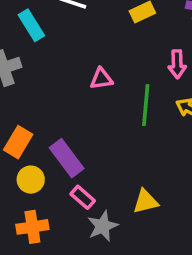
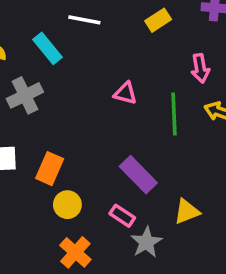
pink triangle: (101, 79) -> (125, 93), turned 30
purple rectangle: (67, 158) -> (138, 175), moved
orange cross: (32, 227) -> (75, 252), turned -32

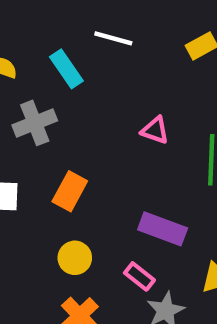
orange rectangle: (50, 169) -> (70, 191), moved
purple rectangle: (138, 175) -> (163, 229), turned -30

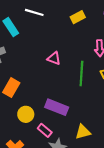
yellow circle: (75, 258) -> (26, 114), moved

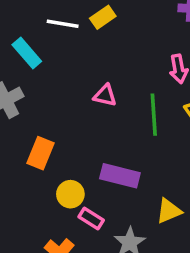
yellow rectangle: (78, 17) -> (103, 17), moved
pink rectangle: (45, 130) -> (91, 218), moved

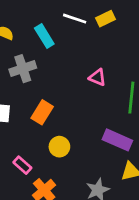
purple rectangle: (120, 176) -> (117, 140), moved
pink rectangle: (91, 218) -> (22, 165), moved

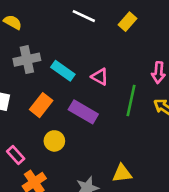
yellow rectangle: (105, 19) -> (127, 22), moved, turned -30
cyan rectangle: (44, 36) -> (63, 71), moved, turned -30
purple rectangle: (117, 140) -> (83, 112), moved

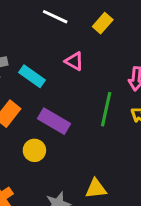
pink triangle: (100, 77) -> (74, 61), moved
yellow circle: (54, 141) -> (34, 150), moved

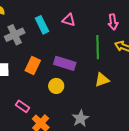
cyan rectangle: (32, 76) -> (42, 25), moved, turned 42
yellow triangle: (96, 189) -> (102, 80), moved

